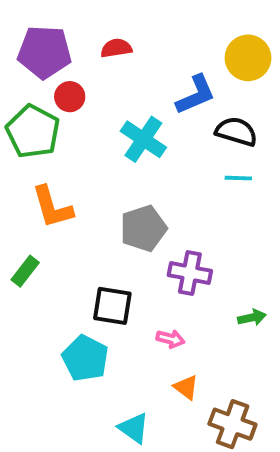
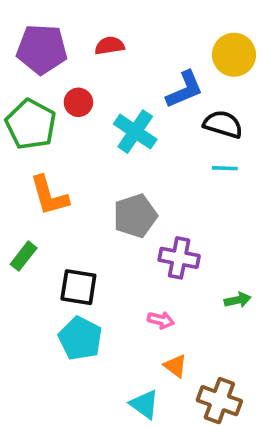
red circle: (70, 97) -> (78, 102), moved
black square: (112, 306) -> (78, 287), moved
cyan triangle: (134, 428) -> (144, 404), moved

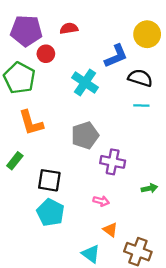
red circle: (78, 102) -> (46, 54), moved

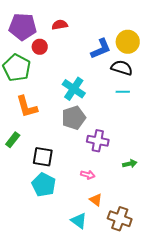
yellow circle: (147, 34) -> (128, 42), moved
cyan cross: (85, 83) -> (74, 89), moved

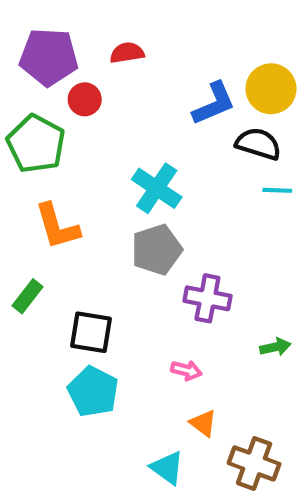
cyan line: (123, 92) -> (277, 190), moved

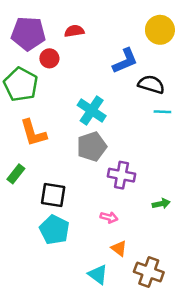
yellow circle: (271, 89) -> (160, 30), moved

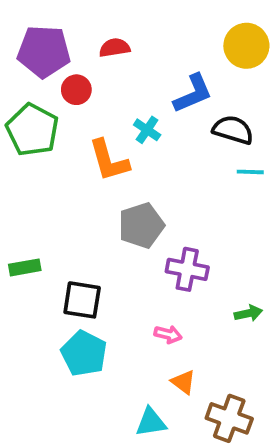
cyan cross: (92, 111) -> (147, 130), moved, size x0.6
orange L-shape: (33, 133) -> (109, 160), moved
green rectangle: (16, 174) -> (25, 267), turned 42
cyan triangle: (98, 274) -> (151, 422), turned -45

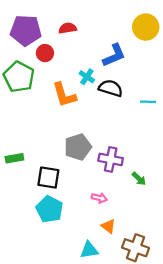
black semicircle: (233, 130) -> (111, 88), moved
gray pentagon: (141, 225) -> (78, 147), moved
green arrow: (248, 313) -> (139, 179), moved, turned 56

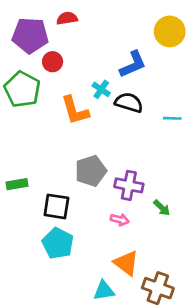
red semicircle: (68, 28) -> (67, 18), moved
pink arrow: (99, 198) -> (120, 220), moved
orange triangle: (108, 226) -> (126, 263), size x1.5

